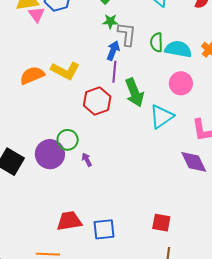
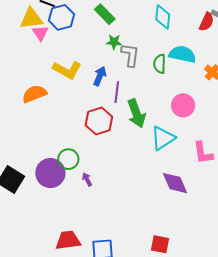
cyan semicircle: (178, 49) -> (182, 54), moved
blue arrow: (113, 51) -> (100, 76), moved
yellow L-shape: (65, 71) -> (67, 70), moved
purple diamond: (194, 162) -> (175, 183), moved

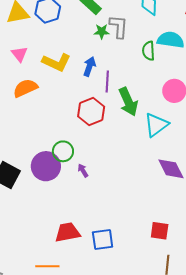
pink triangle: (40, 33) -> (19, 54), moved
gray L-shape: (130, 55) -> (119, 27), moved

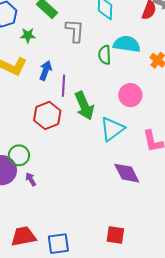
green star: (102, 31) -> (28, 35), moved
purple arrow: (83, 170) -> (31, 179), moved

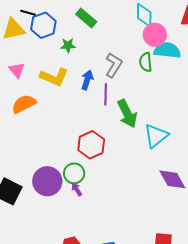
gray L-shape: (75, 31) -> (114, 65), moved, turned 30
pink circle: (130, 95) -> (155, 35), moved
red hexagon: (47, 115) -> (91, 145), moved
green circle: (19, 155) -> (74, 173), moved

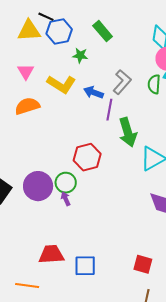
blue arrow: (87, 80) -> (94, 92), turned -96

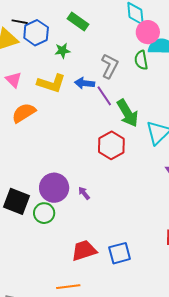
purple line: (109, 110) -> (104, 96), turned -30
red hexagon: (87, 157) -> (111, 145), moved
green circle: (66, 183) -> (44, 213), moved

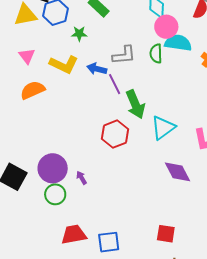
gray L-shape: (110, 66) -> (124, 55), turned 50
green circle: (44, 213) -> (55, 194), moved

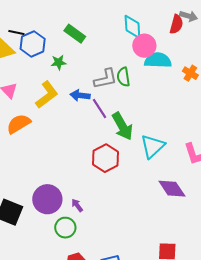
green semicircle: (156, 54) -> (123, 77), moved
yellow L-shape: (64, 64) -> (47, 95), turned -56
green circle: (55, 194) -> (65, 228), moved

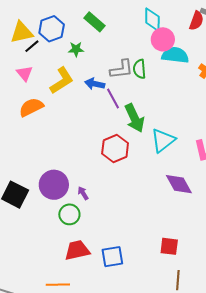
black line: (16, 33) -> (32, 46), moved, turned -56

